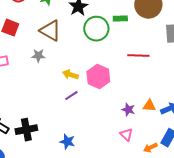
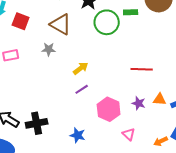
red line: (138, 56) -> (142, 69), moved
yellow arrow: (70, 75) -> (81, 68), turned 126
pink hexagon: (98, 77) -> (109, 109), moved
pink triangle: (126, 135) -> (129, 134), moved

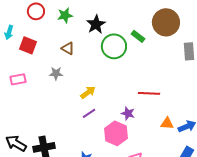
green rectangle: (131, 12) -> (138, 36), turned 40
brown triangle: (61, 24) -> (68, 48), size x0.6
purple star: (139, 103) -> (128, 113), moved

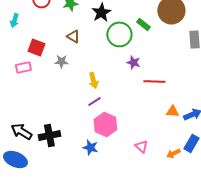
red square: (28, 45) -> (36, 47), moved
yellow arrow: (88, 92) -> (93, 80), turned 112
purple star: (128, 113) -> (133, 62), moved
pink hexagon: (116, 133) -> (105, 124), moved

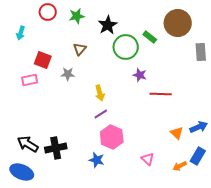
brown triangle: (73, 36) -> (80, 49), turned 40
orange triangle: (172, 111) -> (177, 133), moved, turned 40

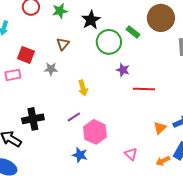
purple line: (101, 114) -> (74, 117), moved
orange triangle: (177, 133) -> (160, 128), turned 32
black cross: (56, 148) -> (33, 119), moved

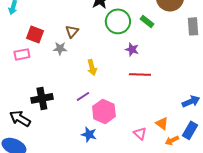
green rectangle: (133, 32) -> (147, 21), moved
brown triangle: (63, 44) -> (72, 31), moved
red line: (144, 89) -> (140, 74), moved
orange triangle: (160, 128) -> (162, 123), moved, turned -40

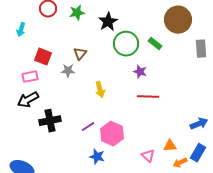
purple line: (83, 96) -> (88, 127), moved
black arrow: (20, 118) -> (28, 100), moved, turned -60
orange triangle: (162, 123) -> (170, 146), turned -40

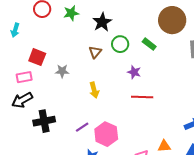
green circle: (126, 44) -> (120, 44), size x0.7
brown triangle: (80, 54) -> (95, 52), moved

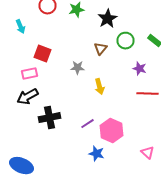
cyan arrow: (15, 30) -> (20, 27), turned -40
gray star: (62, 71) -> (78, 68), moved

